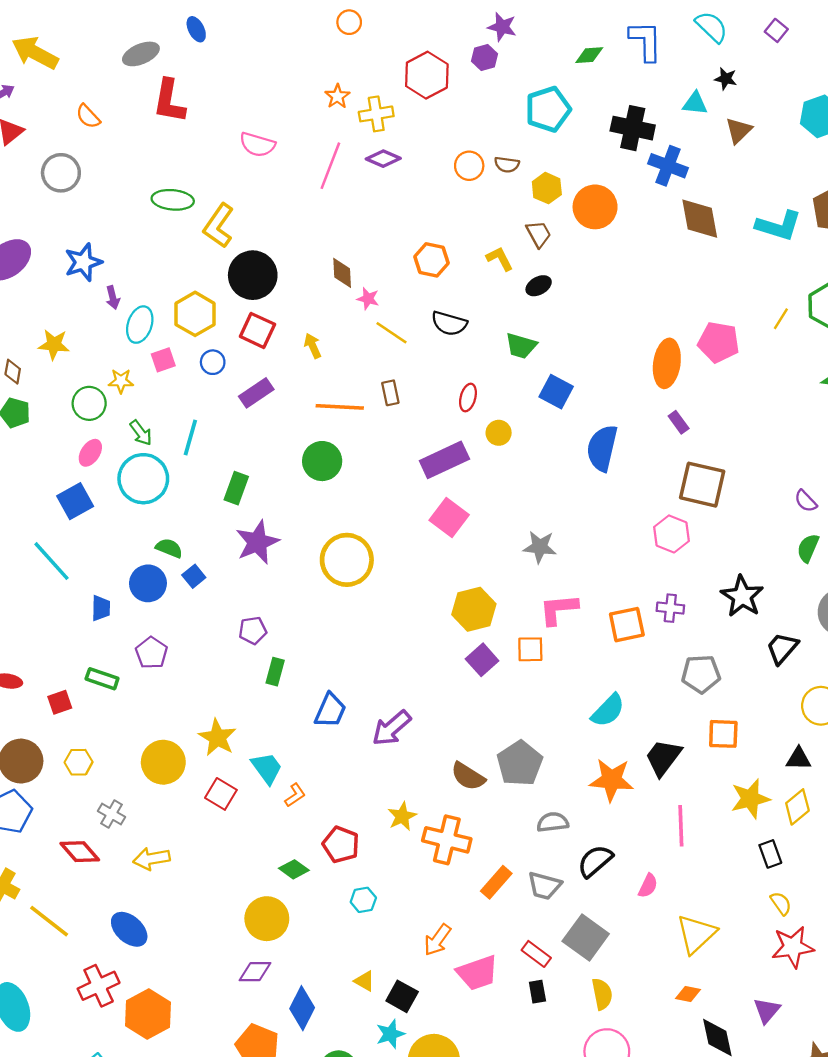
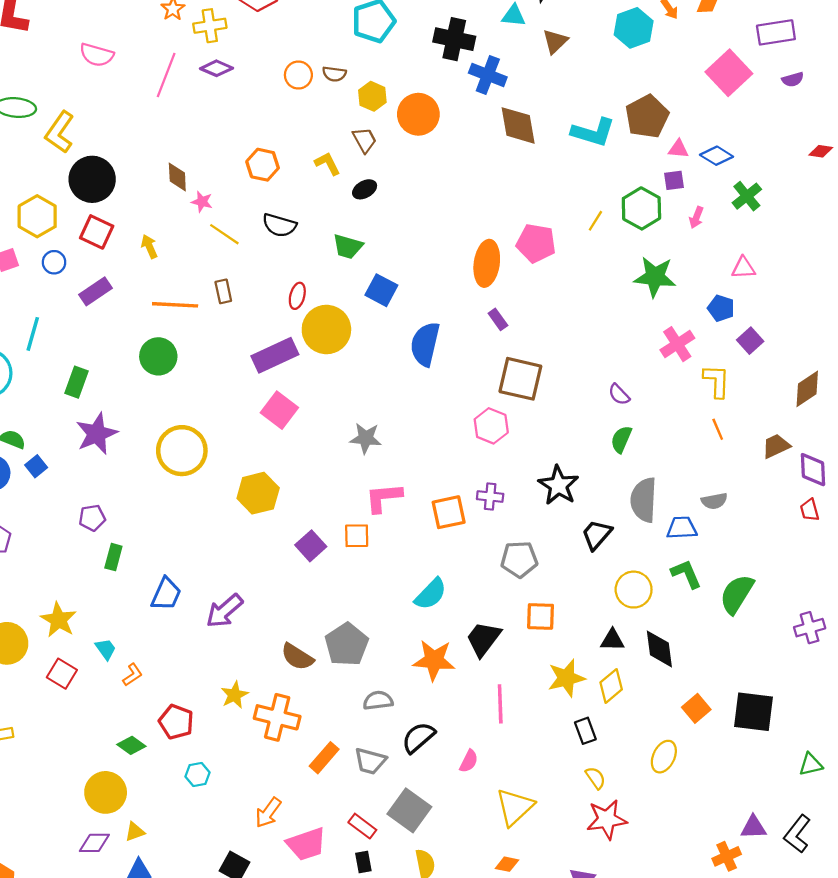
yellow circle: (499, 433) -> (326, 329), size x2.0
yellow hexagon: (474, 609) -> (258, 493), moved
cyan trapezoid: (267, 768) -> (106, 649), size x0.7
yellow triangle: (364, 981) -> (135, 832), moved, turned -50

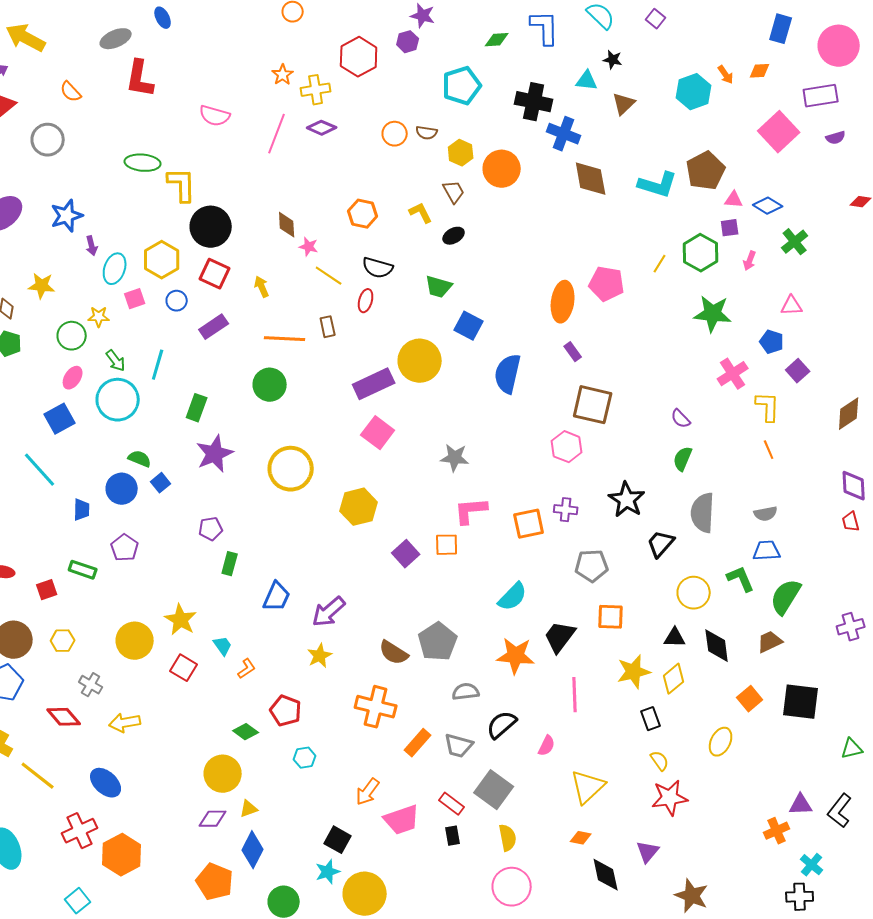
yellow L-shape: (60, 132) -> (182, 185), turned 144
red ellipse: (297, 296) -> (366, 301), moved
brown trapezoid: (776, 446) -> (770, 642), moved
blue trapezoid: (682, 528) -> (767, 551), moved
yellow star: (235, 695) -> (320, 656), moved

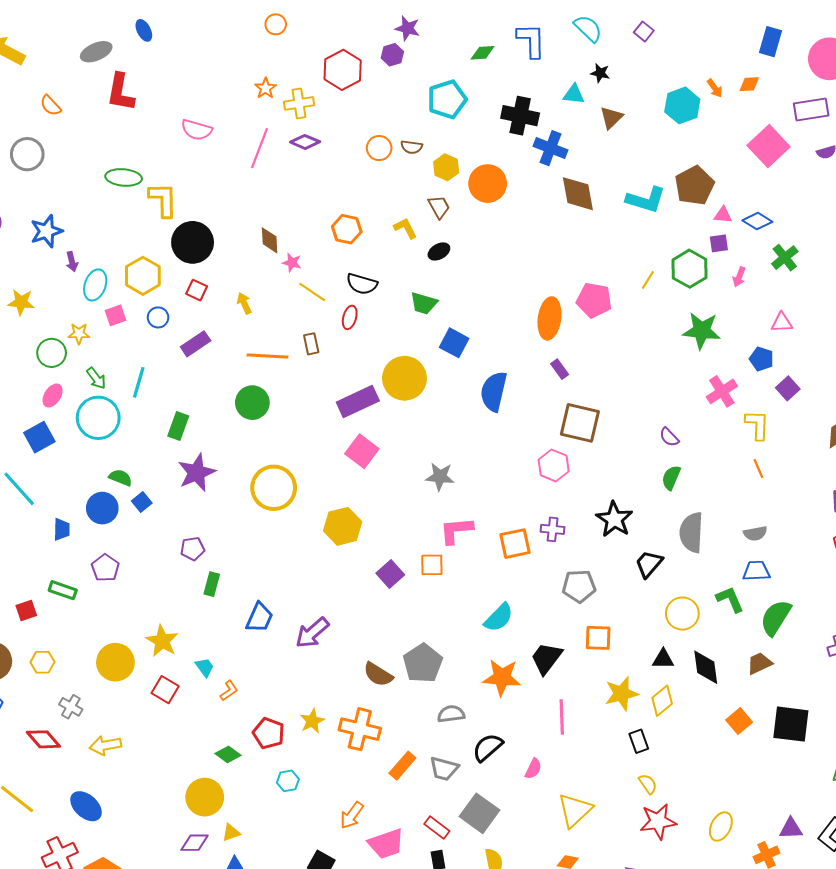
red square: (215, 274) -> (197, 290), size x0.7
yellow star: (320, 656) -> (312, 721), moved
yellow ellipse: (721, 742) -> (721, 826), moved

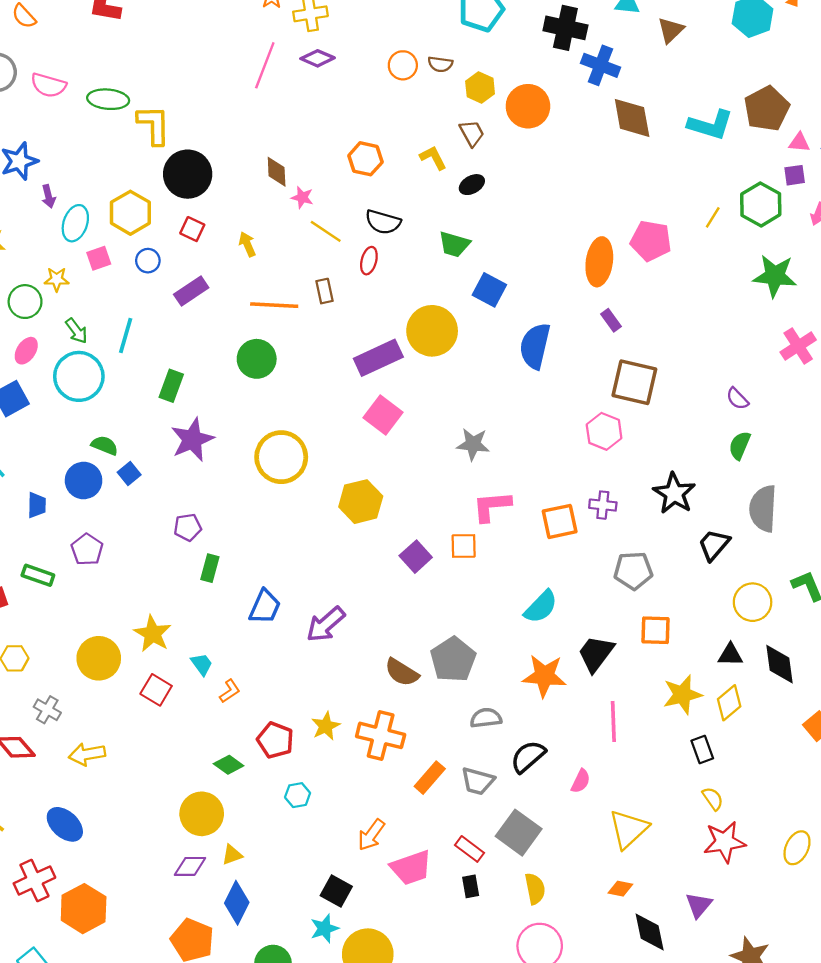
pink semicircle: (197, 130) -> (48, 85), moved

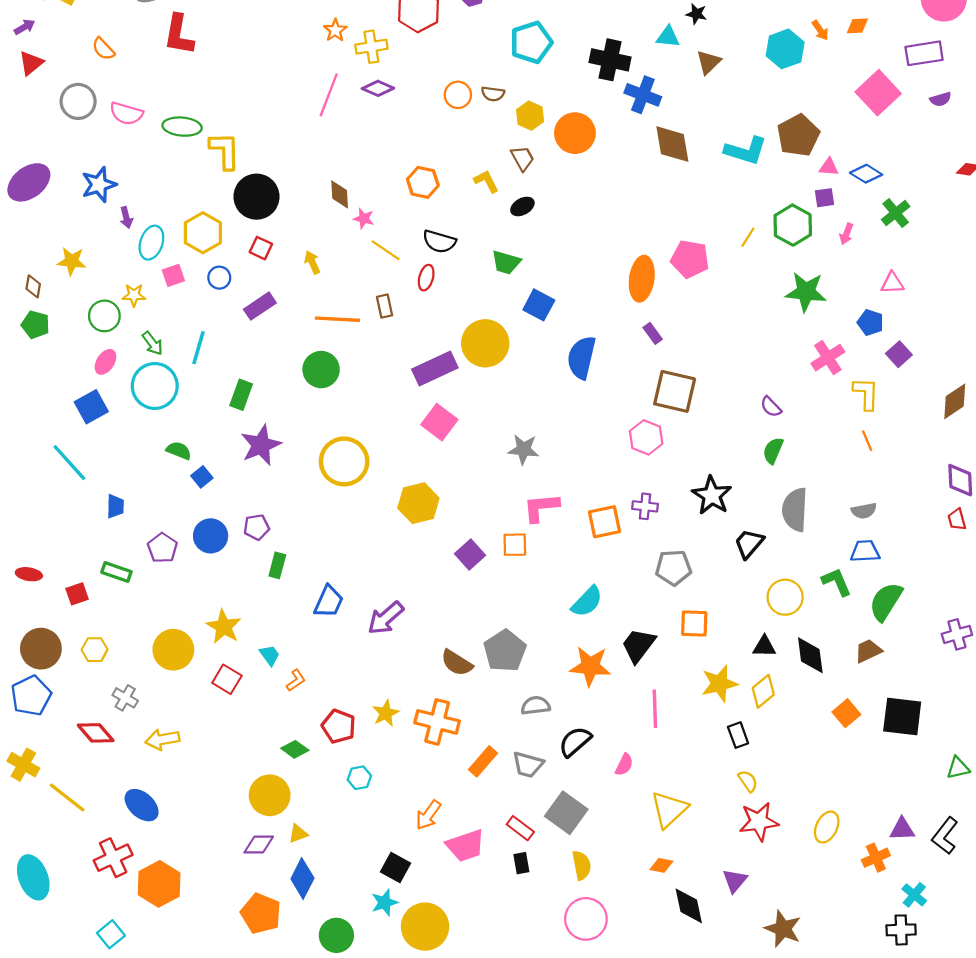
blue circle: (84, 481) -> (211, 536), moved

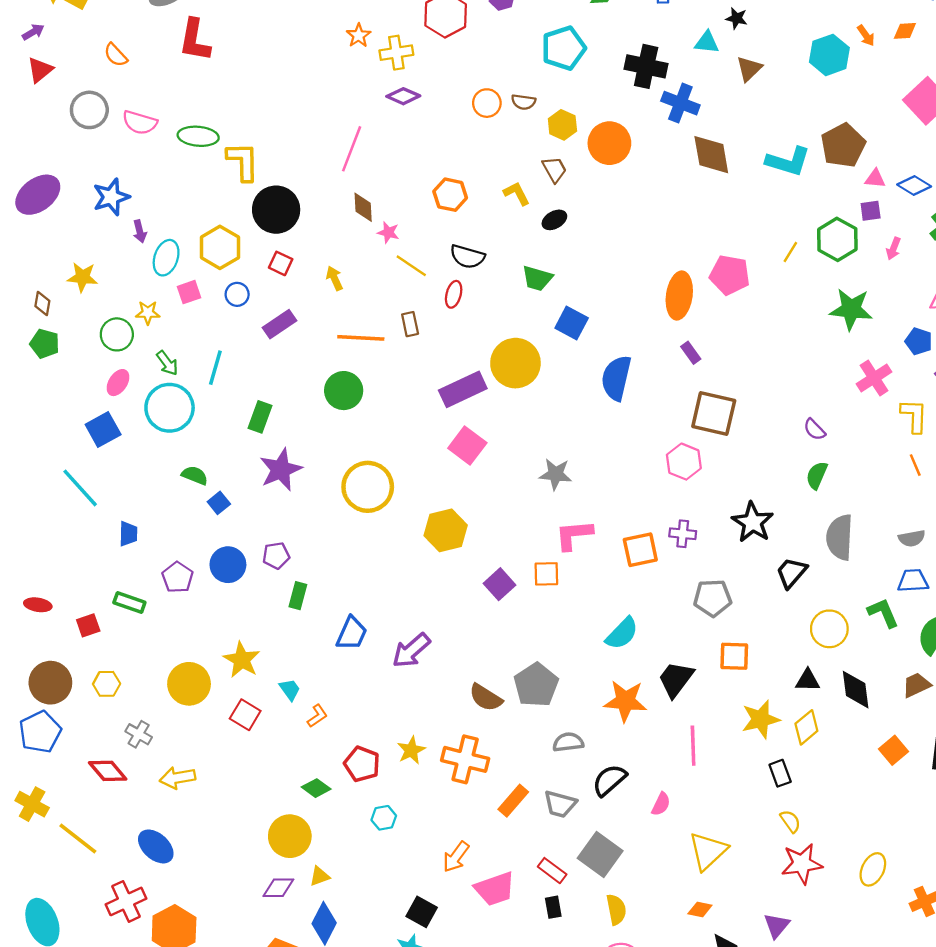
pink line: (329, 95) -> (352, 149), moved

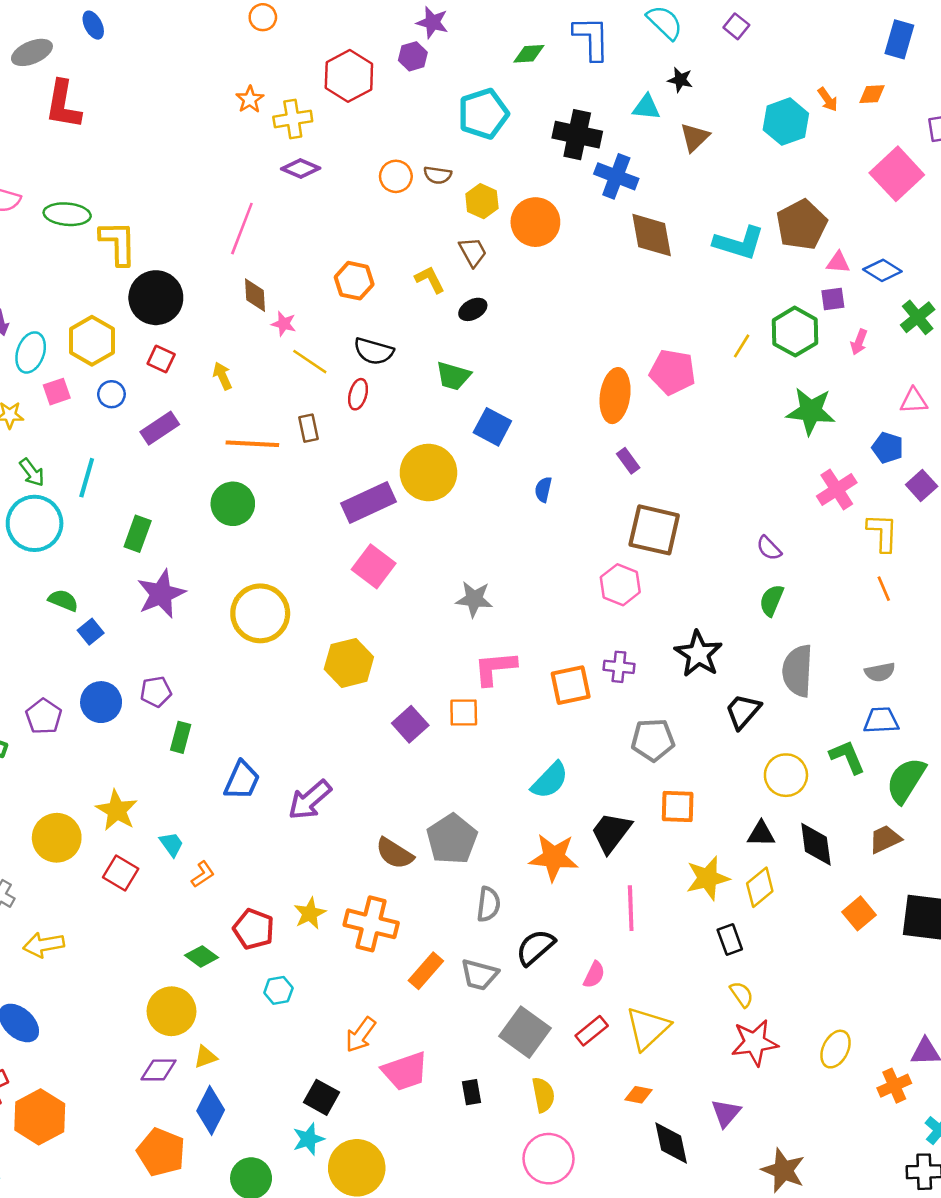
blue semicircle: (616, 378) -> (543, 489), size x0.5
gray semicircle: (568, 742) -> (488, 904), turned 104
red rectangle: (552, 871) -> (592, 1031), moved, turned -76

